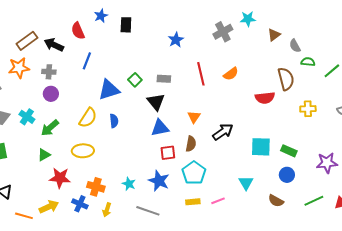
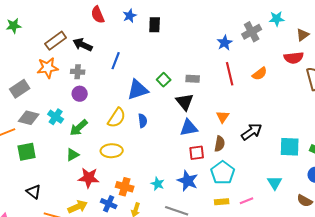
red semicircle: (78, 31) -> (98, 15), moved
blue star: (176, 40) -> (225, 43), moved
red semicircle: (265, 98) -> (294, 58), moved

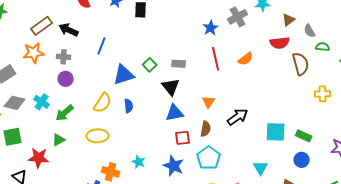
red star: (89, 178) -> (39, 158), moved
cyan star: (158, 184) -> (139, 162), moved

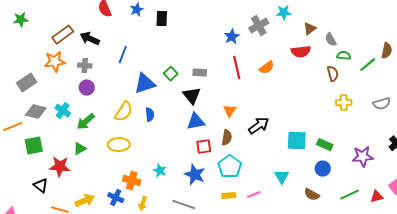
brown semicircle: (301, 64) -> (333, 74), moved, size x0.7

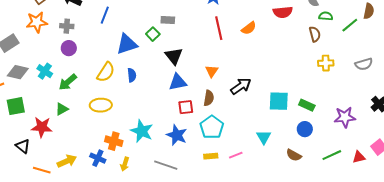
gray rectangle: (200, 73) -> (168, 20), moved
cyan star: (160, 171) -> (142, 131), size x1.6

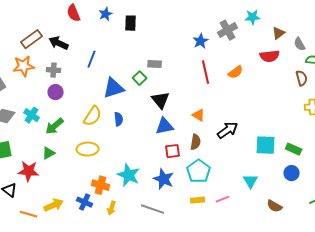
orange triangle: (212, 71) -> (199, 115), turned -32
brown semicircle: (294, 155) -> (275, 206), moved

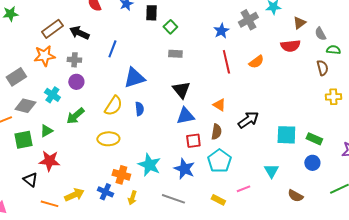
green square: (140, 78) -> (170, 27), moved
cyan cross: (32, 115) -> (52, 95), moved
green triangle: (49, 153) -> (46, 131), moved
yellow rectangle: (198, 200) -> (218, 200), moved, turned 32

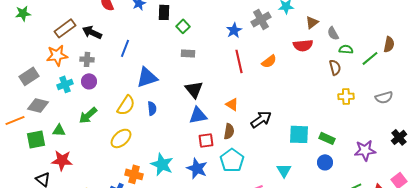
cyan cross: (52, 95) -> (65, 84), moved, turned 35
green triangle: (46, 131) -> (59, 130), turned 32
yellow ellipse: (108, 139) -> (121, 138), turned -40

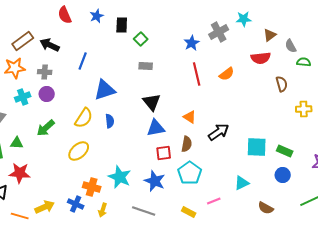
brown semicircle: (335, 67) -> (282, 84), moved
cyan triangle: (284, 170) -> (242, 183), turned 35

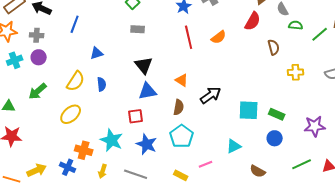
red semicircle: (261, 58) -> (253, 21), turned -54
blue triangle: (105, 90) -> (97, 53), size x0.6
red square: (164, 153) -> (136, 116), moved
yellow arrow: (103, 210) -> (103, 171), moved

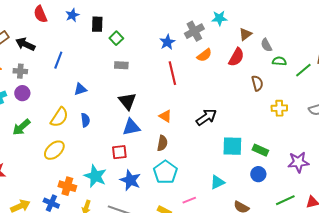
orange semicircle: (219, 37) -> (204, 55), moved
black arrow: (211, 95) -> (206, 117), moved

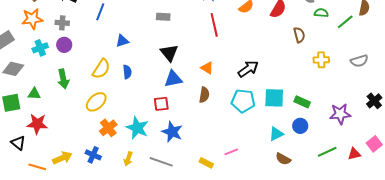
green arrow: (21, 127) -> (63, 79), turned -60
cyan pentagon: (165, 172) -> (243, 101), moved, turned -30
cyan triangle: (217, 182) -> (276, 134), moved
orange cross: (67, 186) -> (108, 128), moved, turned 36

